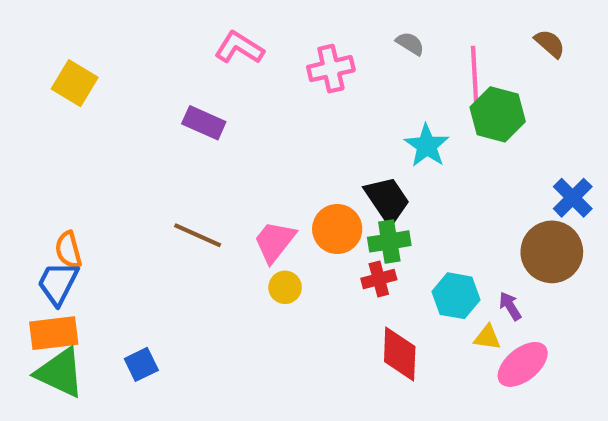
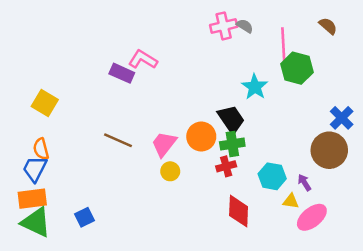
pink L-shape: (239, 48) -> (143, 59), moved
pink cross: (331, 69) -> (224, 26), moved
yellow square: (75, 83) -> (45, 103), moved

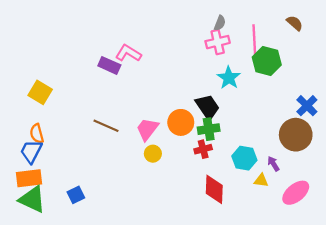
pink cross: (224, 26) -> (218, 42), moved
gray semicircle: (245, 26) -> (220, 23), turned 80
pink ellipse: (312, 217) -> (296, 193), moved

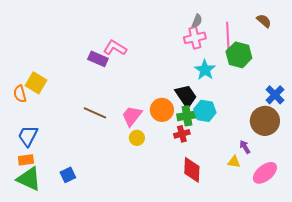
orange semicircle: (37, 134) -> (20, 94), moved
cyan hexagon: (244, 158) -> (205, 111), moved
orange rectangle: (29, 178) -> (26, 160), size x0.7

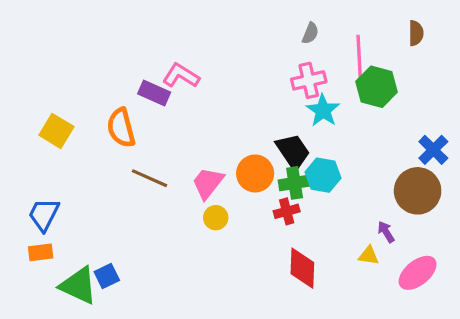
brown semicircle: (264, 21) -> (416, 33), turned 49
pink cross: (195, 38) -> (309, 80), moved
orange semicircle: (20, 94) -> (121, 128), moved, size x1.4
green triangle: (29, 179) -> (78, 285), moved

